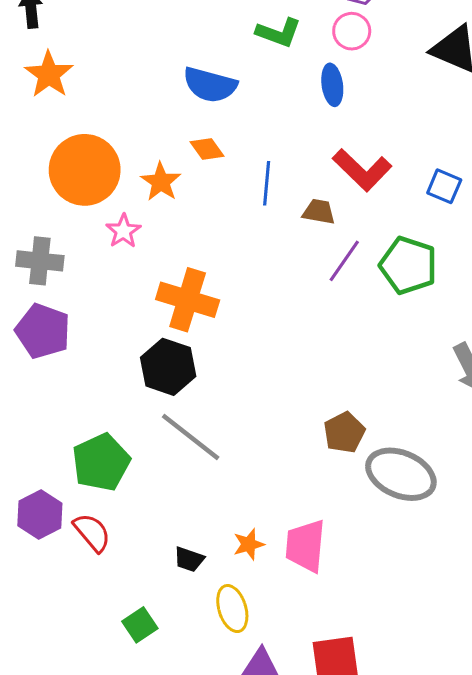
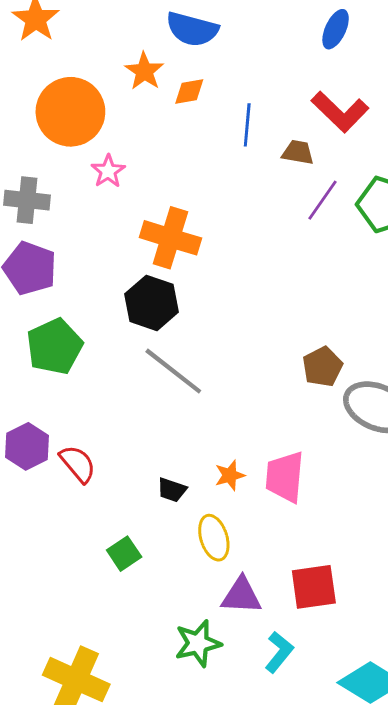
blue ellipse: (332, 85) -> (336, 29), moved, turned 33
orange diamond: (207, 149) -> (189, 91), turned -64
orange star: (161, 182) -> (144, 71), moved
green pentagon: (101, 462) -> (55, 346), moved

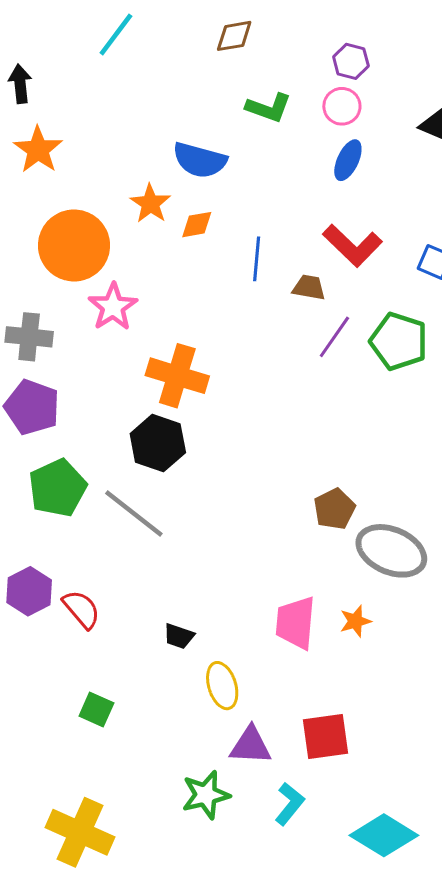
pink star: (108, 171) -> (113, 307), size x1.4
gray line: (173, 371) -> (134, 513), moved
orange star: (230, 475) -> (355, 621), moved
green square: (124, 554) -> (96, 710), moved, turned -32

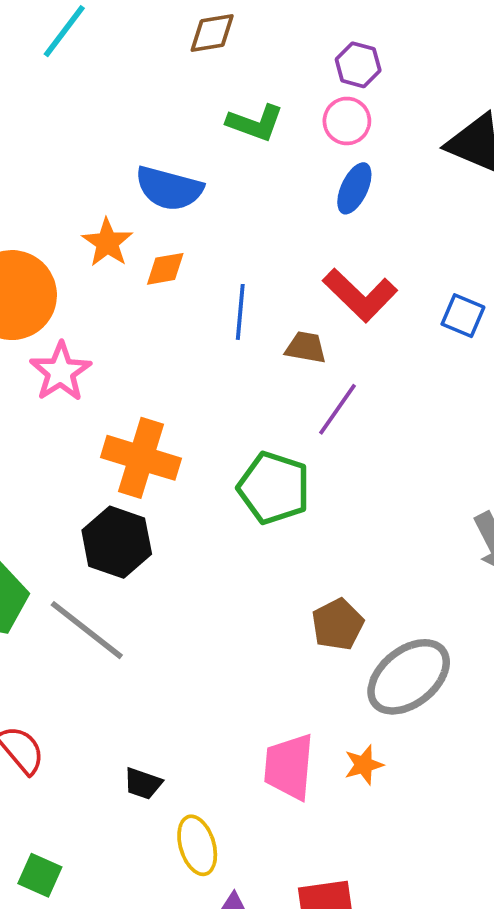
green pentagon: (399, 341) -> (274, 488), moved
gray ellipse: (391, 551) -> (409, 677), turned -62

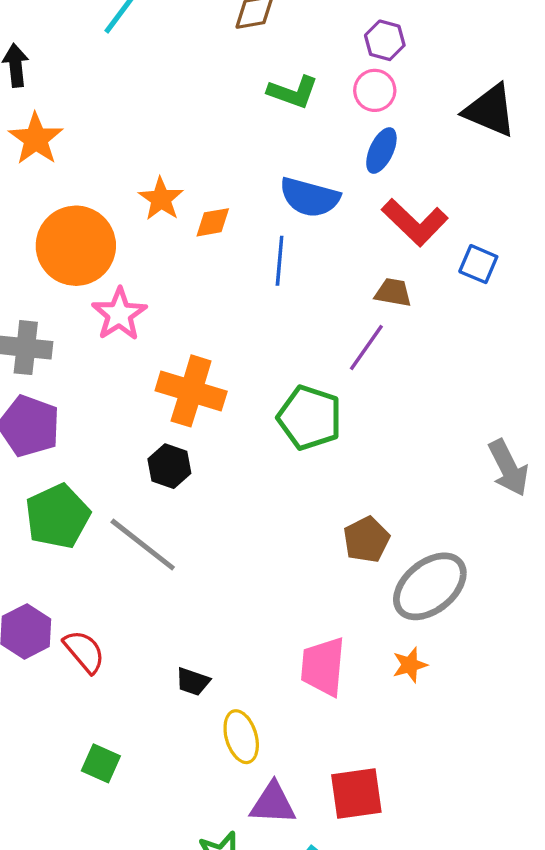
blue semicircle: (169, 188) -> (310, 197), moved
red L-shape: (360, 295) -> (415, 222), moved
brown trapezoid: (306, 347) -> (393, 292), moved
black hexagon: (117, 542) -> (169, 466), size x0.7
orange star: (364, 765) -> (410, 665), moved

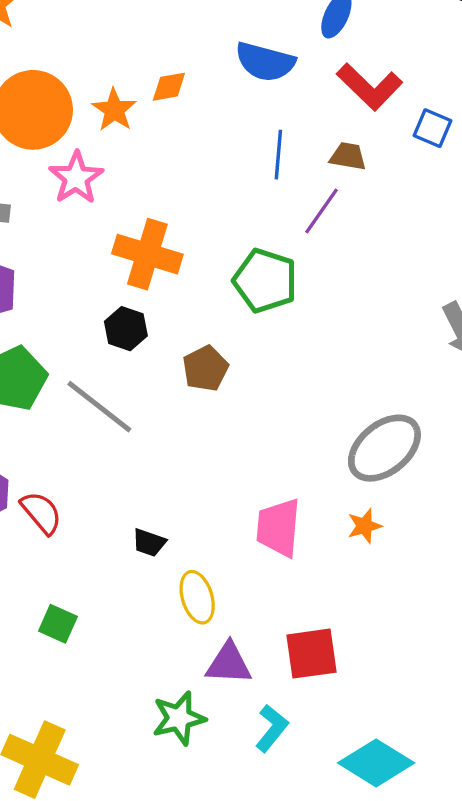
orange star: (161, 199) -> (114, 110), moved
blue line: (280, 261) -> (278, 155), moved
brown pentagon: (366, 540) -> (205, 368), moved

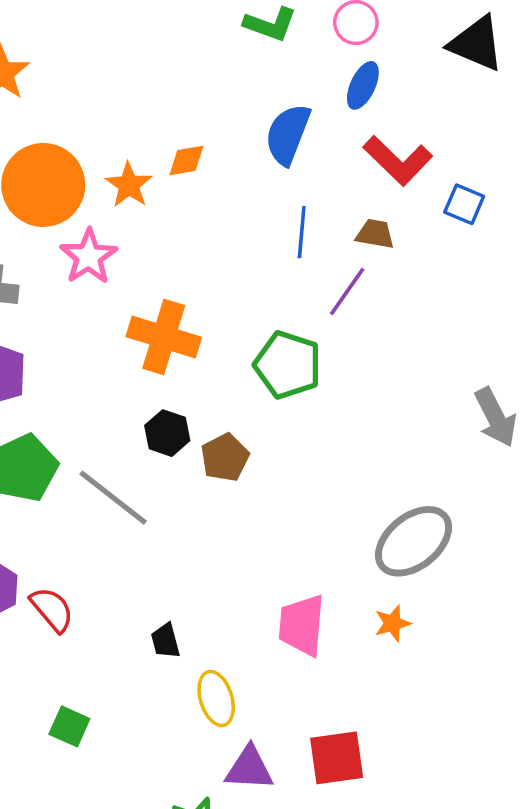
blue semicircle: (265, 62) -> (288, 134), turned 96
black hexagon: (126, 329) -> (167, 433), moved
black trapezoid: (149, 543) -> (165, 641), turned 56

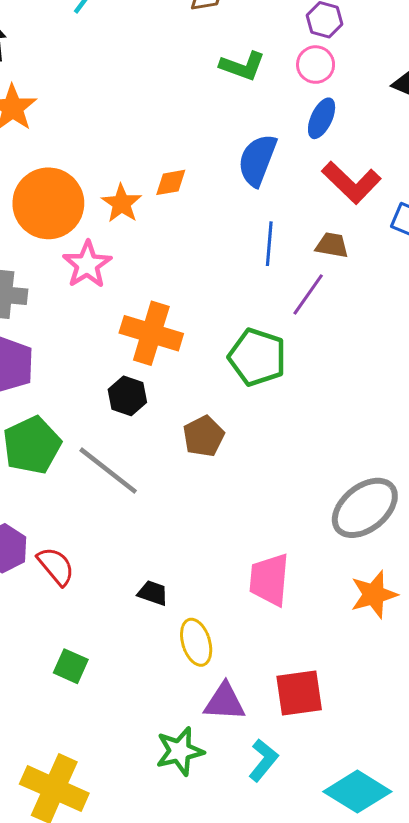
black hexagon: (167, 433) -> (127, 396), moved
orange star: (393, 623) -> (374, 594), moved, size x1.5
black trapezoid: (165, 641) -> (153, 593), turned 124

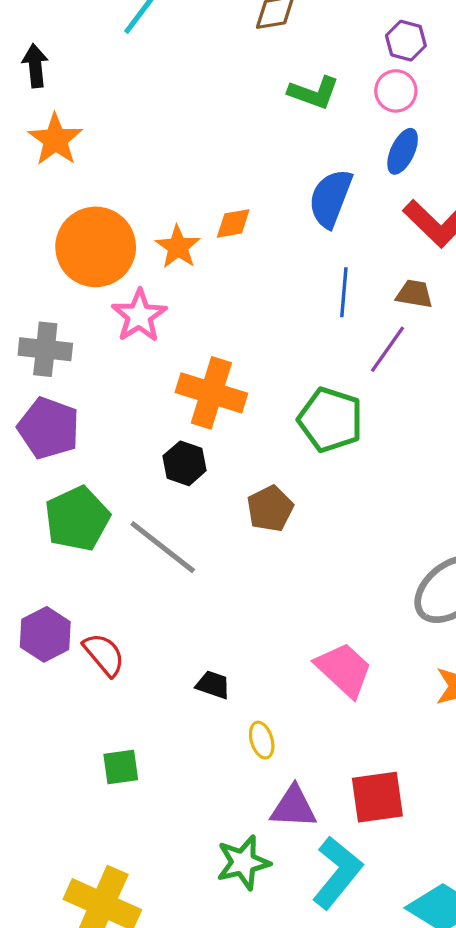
pink trapezoid: (269, 580) -> (344, 670), turned 128
yellow ellipse: (196, 642) -> (262, 740), size x0.7
green square: (71, 666) -> (121, 767), turned -32
cyan L-shape: (263, 760) -> (337, 873), size x1.5

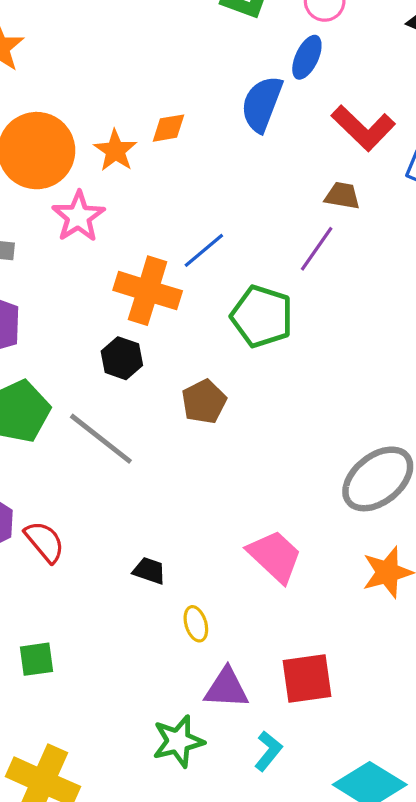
blue ellipse: (403, 151) -> (307, 57), moved
blue line: (344, 292) -> (204, 250), moved, turned 45
green square: (121, 767) -> (37, 659), moved
cyan L-shape: (337, 873) -> (268, 751), size x0.6

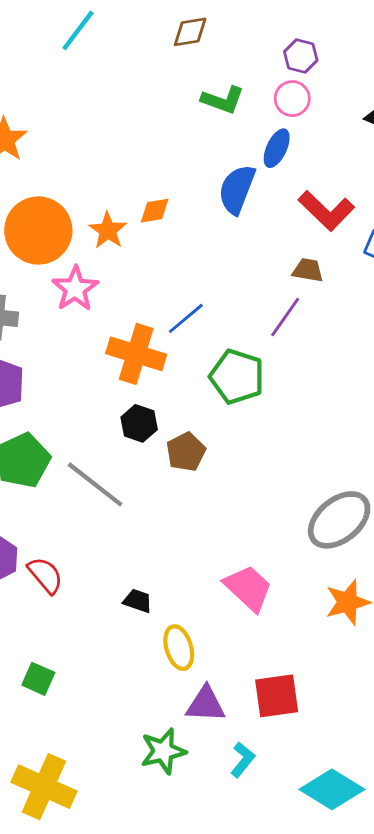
black hexagon: (122, 358) -> (139, 423), moved
yellow ellipse: (196, 624) -> (179, 648), size x1.4
green square: (37, 659) -> (38, 679), turned 32

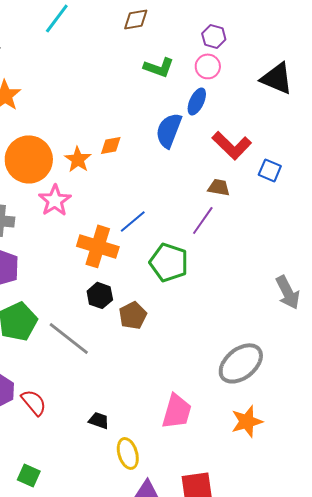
pink trapezoid: (248, 588) -> (177, 411), turned 63

